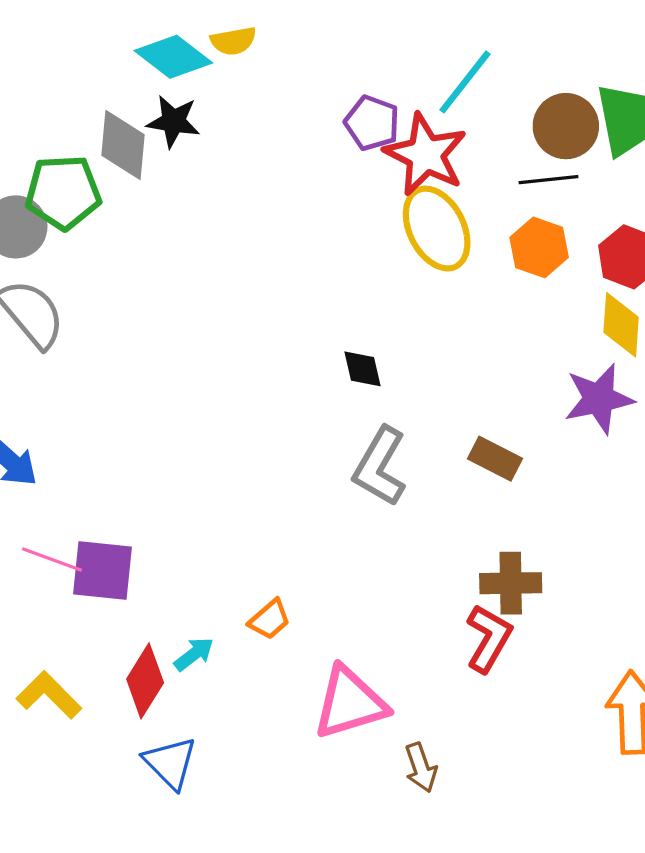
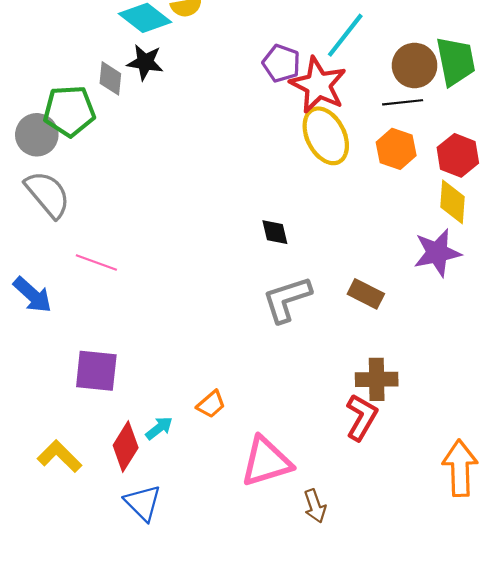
gray diamond: (123, 145) -> (110, 78), size x0.7
gray L-shape: (380, 467) -> (287, 299), turned 42
pink line: (52, 560) -> (96, 262), moved

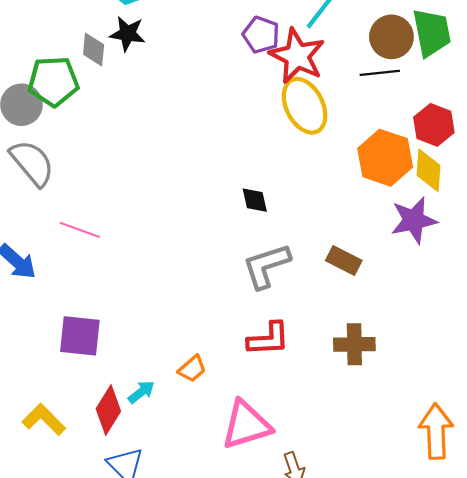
orange hexagon: (396, 149) -> (385, 158), moved, size x1.4
red L-shape: (361, 417) -> (269, 339), moved, turned 57

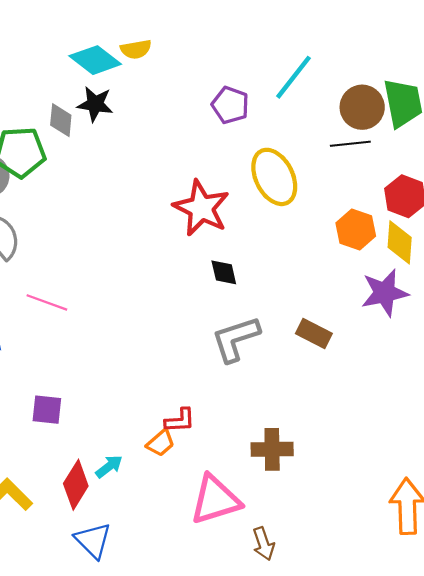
red star: (297, 56) -> (201, 208), moved
orange hexagon: (385, 158) -> (356, 229), size x0.7
purple square: (80, 336) -> (47, 410), size x0.7
red L-shape: (269, 339) -> (180, 420), moved, size x0.7
brown cross: (354, 344) -> (272, 449), moved

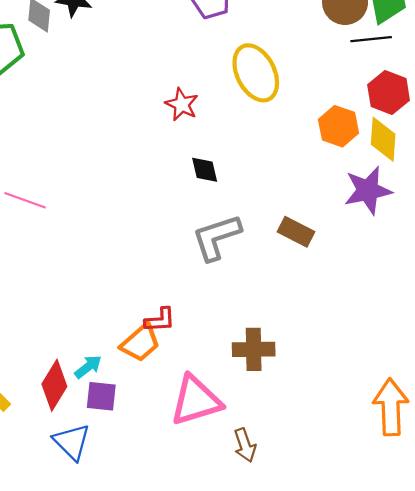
black line: (350, 144) -> (371, 39), moved
red star: (201, 208) -> (182, 104), size x0.6
purple square: (47, 410) -> (101, 396), moved
orange trapezoid: (161, 443) -> (140, 343), size x1.4

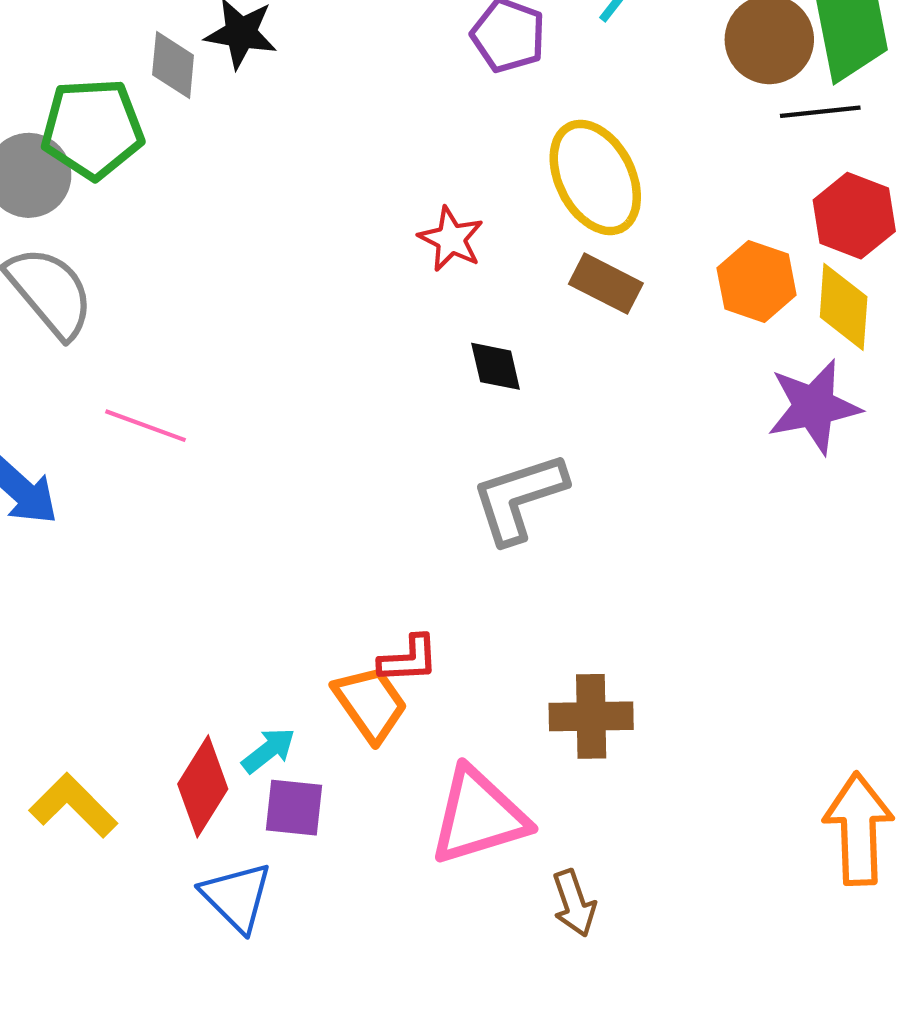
brown rectangle: (296, 232) -> (606, 284), moved
orange trapezoid: (140, 343) -> (370, 704), turned -84

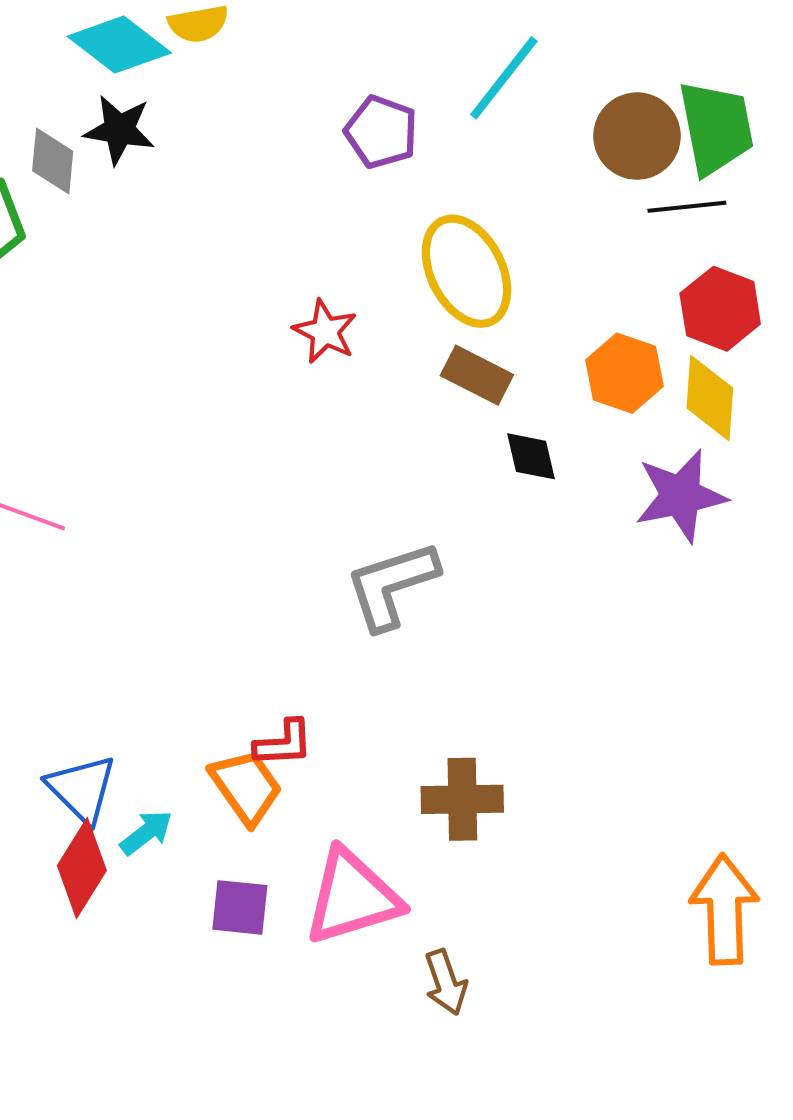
black diamond: (496, 366) -> (531, 456), moved
purple square: (294, 808) -> (240, 907), moved
blue triangle: (237, 897) -> (82, 789), moved

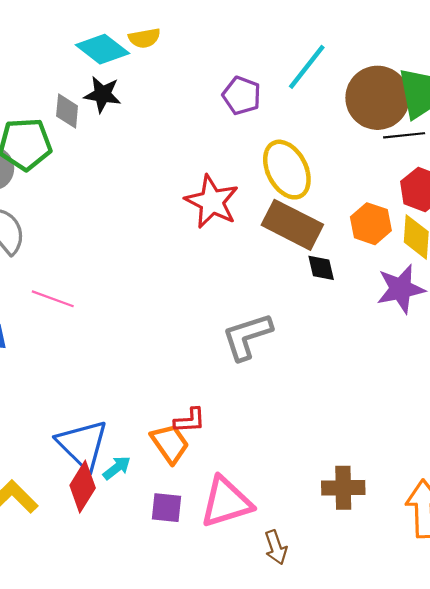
brown circle: (637, 136) -> (378, 98), size x1.4
red star: (325, 332) -> (212, 202), size x1.6
brown rectangle: (477, 375) -> (292, 225), size x1.6
blue triangle: (82, 789) -> (83, 445), size x1.4
brown cross: (462, 799) -> (343, 488), moved

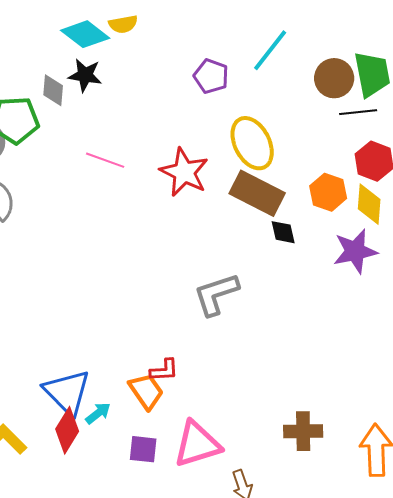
brown circle: (378, 98) -> (334, 78), size x0.7
pink line: (53, 299) -> (105, 160), moved

